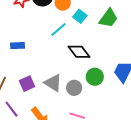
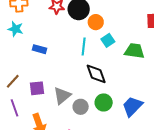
green trapezoid: (108, 18) -> (135, 51), turned -135
cyan line: (59, 29) -> (84, 46), turned -60
gray triangle: (53, 83) -> (62, 96), turned 30

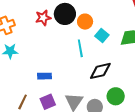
blue rectangle: (39, 49) -> (45, 76), moved
black diamond: (96, 74) -> (100, 71), turned -65

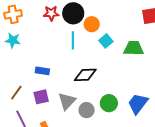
cyan line: (80, 48) -> (73, 40), moved
black diamond: (100, 71) -> (85, 75), moved

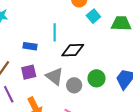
cyan line: (73, 40) -> (55, 32), moved
gray triangle: (67, 101) -> (55, 76), turned -36

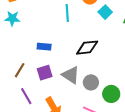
cyan line: (55, 32) -> (67, 13), moved
green circle: (97, 78) -> (111, 94), moved

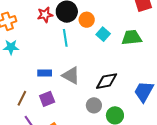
black diamond: (87, 48) -> (107, 81), moved
gray triangle: (71, 75) -> (71, 75), moved

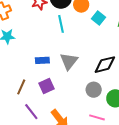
gray triangle: (71, 75) -> (69, 61), turned 42

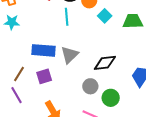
blue rectangle: (42, 60) -> (43, 50), size x1.6
purple line: (31, 112) -> (17, 95), moved

